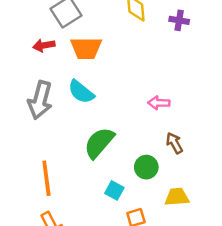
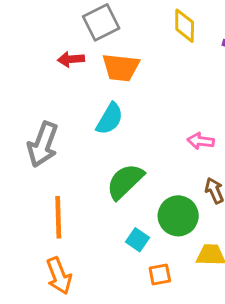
cyan semicircle: (81, 92) -> (110, 119), turned -104
gray arrow: (40, 100) -> (43, 144), moved
green circle: (146, 167) -> (178, 216), size x1.4

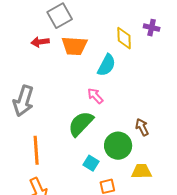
yellow diamond: (185, 26) -> (124, 38), moved
cyan semicircle: (110, 119) -> (107, 65), moved
pink arrow: (201, 141) -> (95, 96), moved, turned 42

